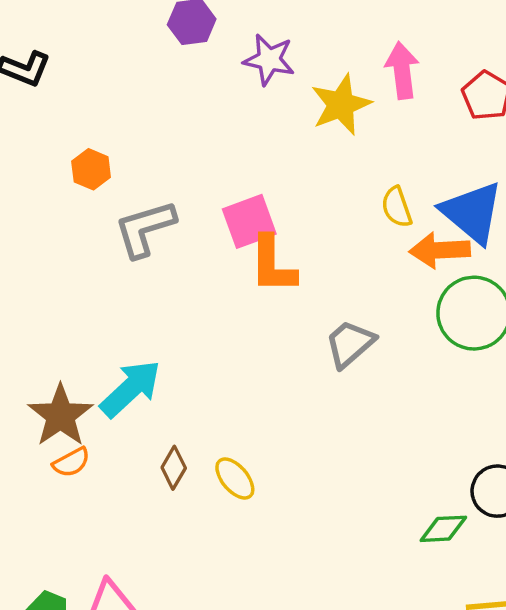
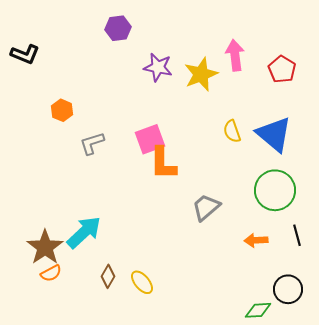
purple star: (269, 60) -> (158, 67), moved
gray L-shape: (145, 229) -> (92, 143), size x0.7
orange arrow: (440, 250) -> (256, 240), moved, size x0.7

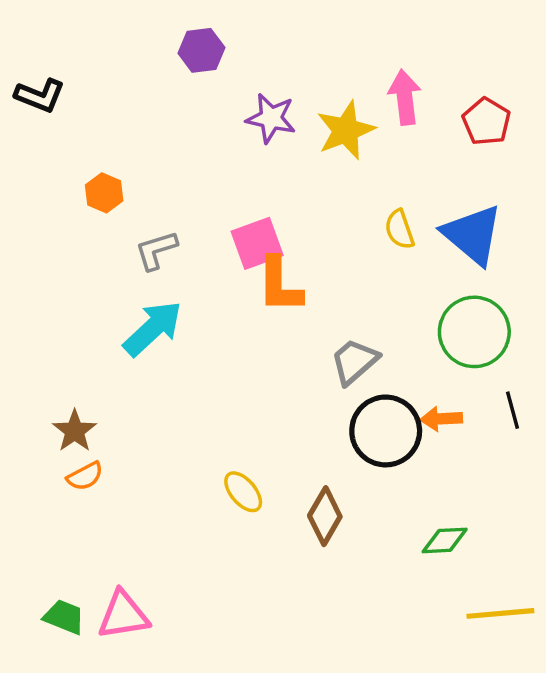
cyan arrow: (84, 232) -> (153, 328), moved
brown star: (45, 247) -> (75, 431), size x0.7
brown diamond: (108, 276) -> (325, 516), moved, size x1.4
black circle: (288, 289) -> (386, 431), moved, size x1.4

